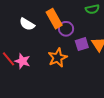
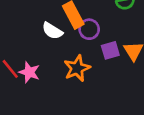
white semicircle: (27, 24) -> (52, 31), moved

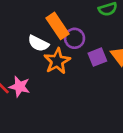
orange star: (77, 68) -> (57, 61), moved

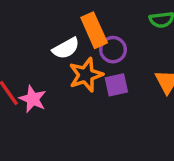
white semicircle: (38, 43) -> (66, 48), turned -65
purple square: (97, 57) -> (116, 85), moved

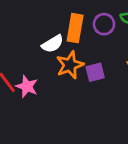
orange rectangle: (94, 30) -> (75, 28), turned 36
purple circle: (113, 50) -> (104, 24), moved

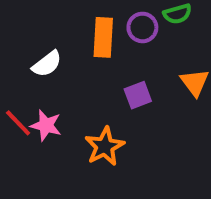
white semicircle: (53, 44) -> (47, 64), moved
orange star: (70, 65) -> (105, 146), moved

